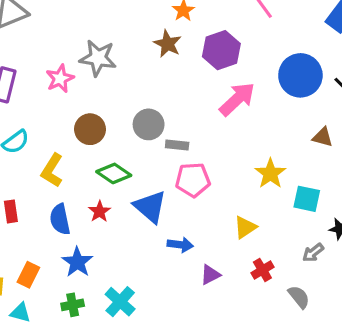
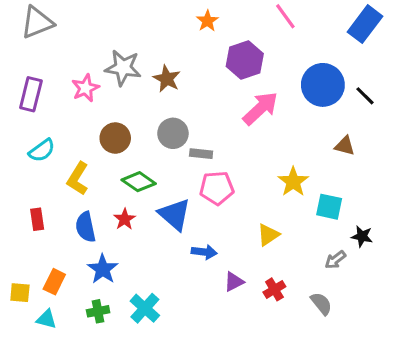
brown star: (168, 44) -> (167, 79), moved
red cross: (262, 270) -> (274, 289), moved

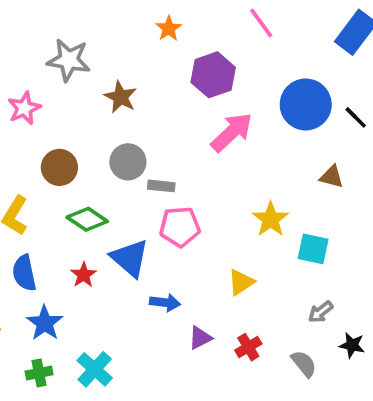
gray star: (123, 68) -> (69, 60), moved
red star: (125, 219) -> (84, 275), moved
black star: (362, 236) -> (352, 345), moved

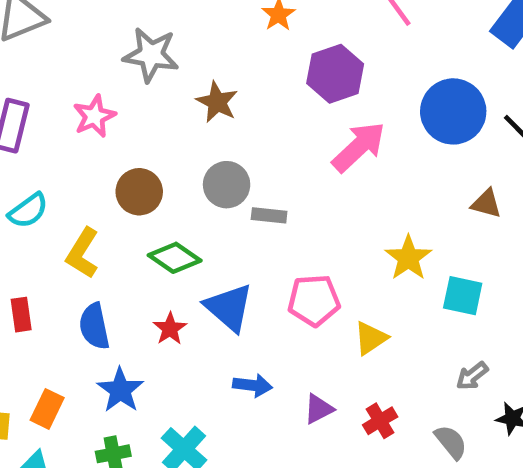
pink pentagon: (180, 227) -> (314, 300), moved
blue arrow: (165, 303) -> (253, 385), moved

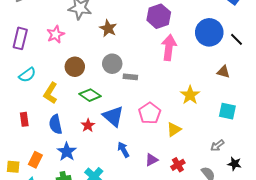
pink arrow: (359, 147) -> (169, 48), turned -40
cyan square: (463, 296) -> (227, 111), moved
pink pentagon: (314, 300) -> (150, 113), turned -30
blue arrow: (253, 385) -> (123, 150), turned -126

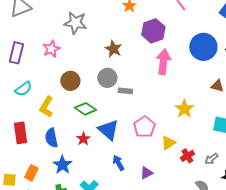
brown star: (108, 28) -> (113, 49), moved
red rectangle: (24, 119) -> (20, 133), size x1.5
red cross: (178, 165) -> (187, 156), moved

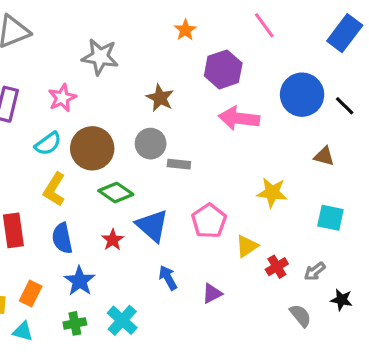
pink arrow: (163, 62) -> (239, 118), turned -90
brown circle: (70, 81) -> (92, 148), size x1.4
cyan semicircle: (23, 89) -> (48, 144), moved
yellow star: (184, 109) -> (272, 193), turned -30

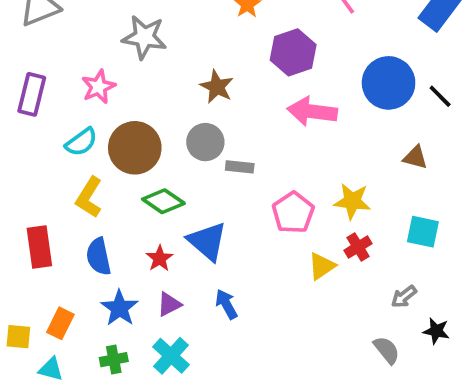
pink pentagon: (209, 221) -> (293, 213), moved
red cross: (277, 267) -> (358, 247), moved
purple triangle: (212, 293) -> (169, 304), moved

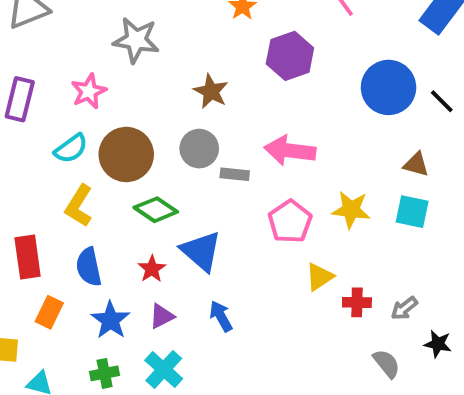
pink arrow: (312, 112) -> (290, 151), moved
cyan square: (423, 232) -> (412, 212), moved
red cross: (358, 247) -> (357, 302), moved, turned 32
orange rectangle: (60, 323) -> (49, 312), moved

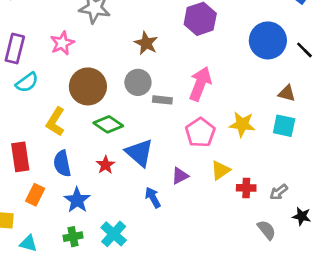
cyan semicircle: (71, 149) -> (27, 82), moved
pink arrow: (290, 151) -> (200, 84), turned 104
purple triangle: (162, 316) -> (180, 176), moved

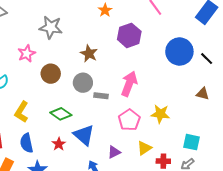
brown circle: (88, 86) -> (51, 74), moved, size x0.7
brown triangle: (287, 93) -> (203, 94), moved
cyan square: (284, 126) -> (192, 142), moved

